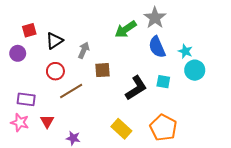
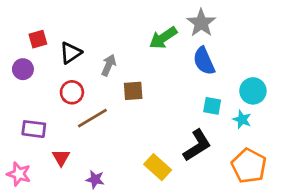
cyan star: (185, 51) -> (242, 120), moved
black L-shape: (136, 88) -> (197, 145), moved
pink star: (20, 122) -> (19, 174), moved
orange pentagon: (163, 128) -> (249, 166), moved

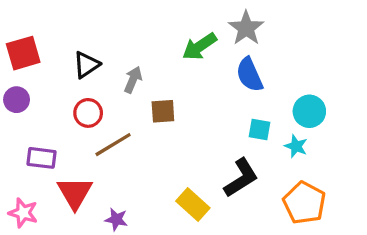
red square: (38, 39) -> (23, 53), moved, size x1.5
purple circle: (23, 69) -> (17, 100), moved
red triangle: (61, 158) -> (75, 193), size x1.6

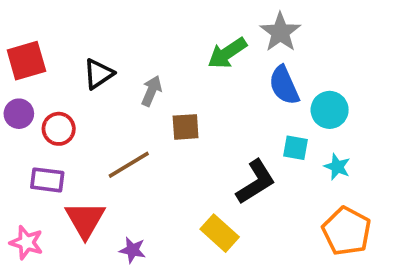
cyan circle: (309, 111) -> (330, 110), moved
red circle: (88, 113) -> (59, 129), moved
black L-shape: (241, 178) -> (256, 182), moved

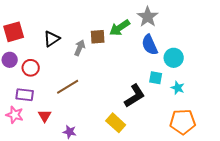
brown square: (186, 127) -> (98, 37), moved
red triangle: (85, 220) -> (45, 116), size x0.6
orange pentagon: (347, 231) -> (183, 122), turned -30
pink star: (26, 243) -> (15, 115), moved

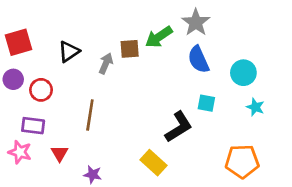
cyan circle: (174, 58) -> (243, 73), moved
brown line: (68, 87) -> (90, 115), turned -50
cyan star: (178, 88) -> (255, 107), moved

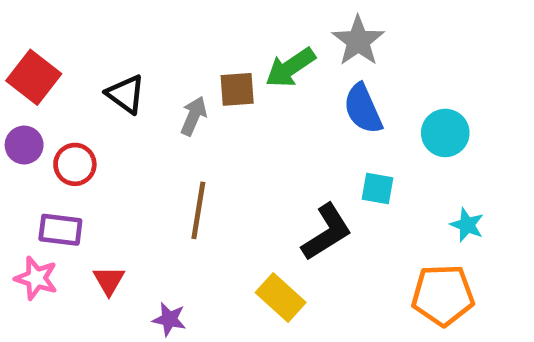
red square: (19, 42) -> (34, 77), turned -36
black triangle: (69, 52) -> (126, 94), turned -50
cyan star: (255, 107) -> (467, 225), moved
brown line: (90, 115) -> (198, 210), moved

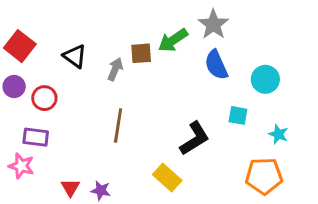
cyan square: (377, 189) -> (238, 115), moved
red triangle: (109, 281) -> (70, 188), moved

